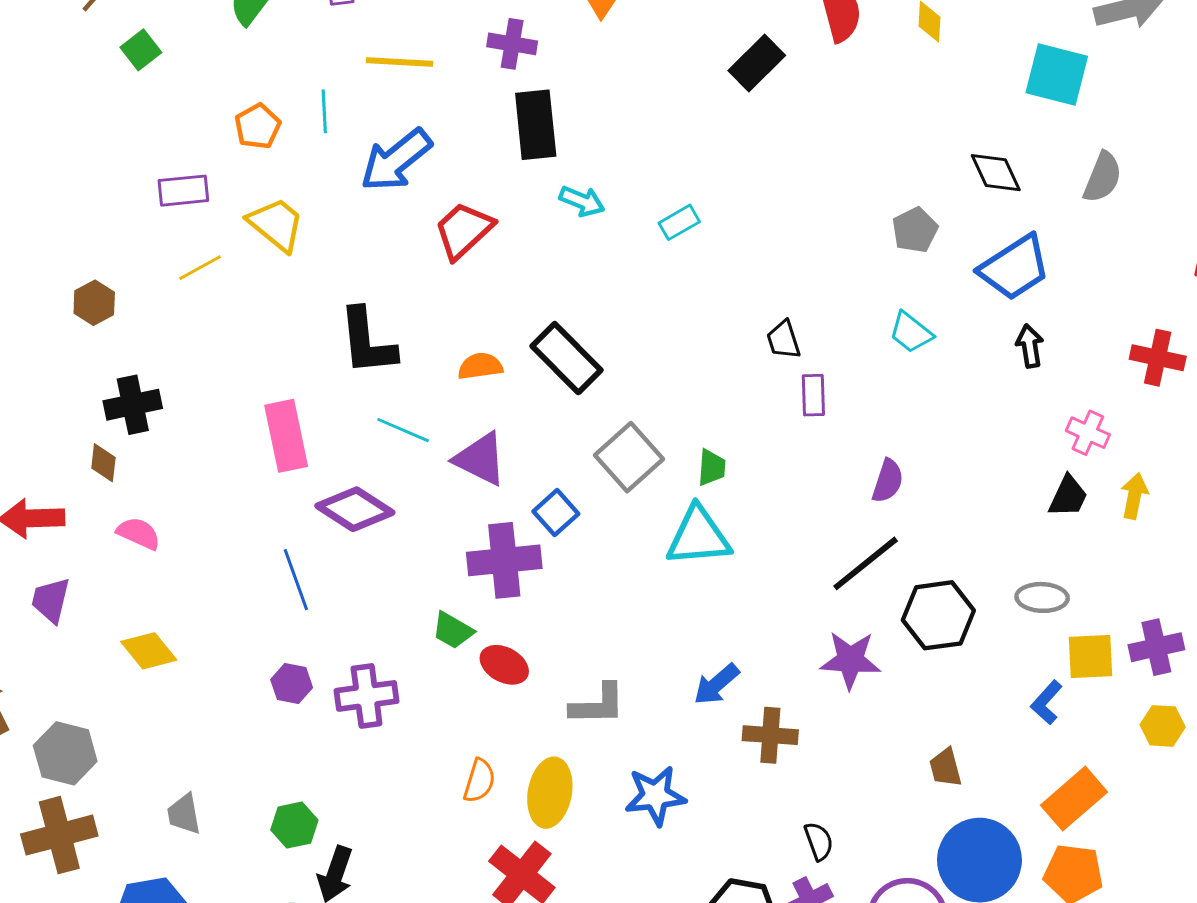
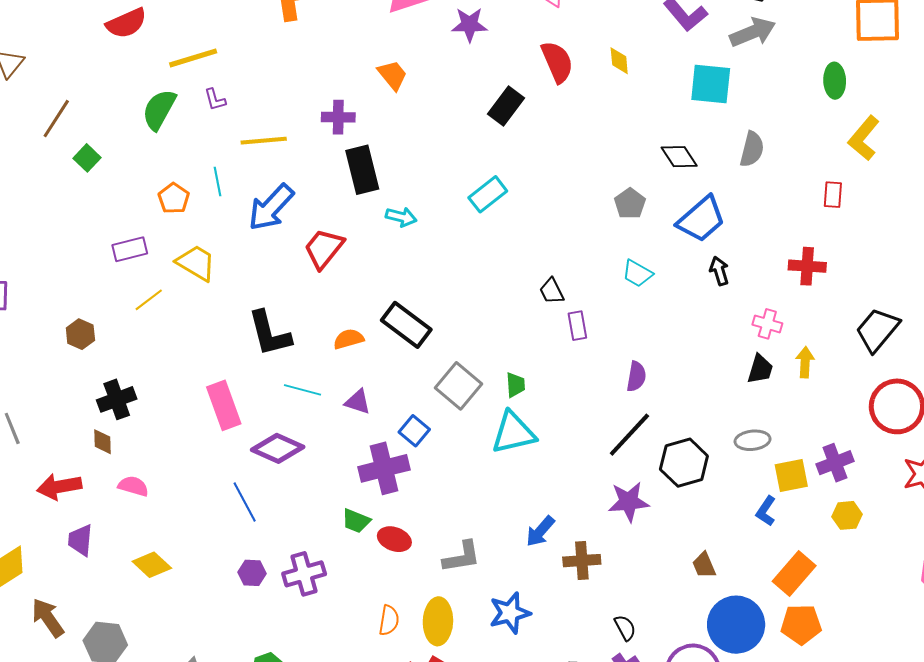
cyan rectangle: (679, 222) -> (488, 194), moved, size x1.4
purple triangle: (480, 459) -> (358, 402), size x0.7

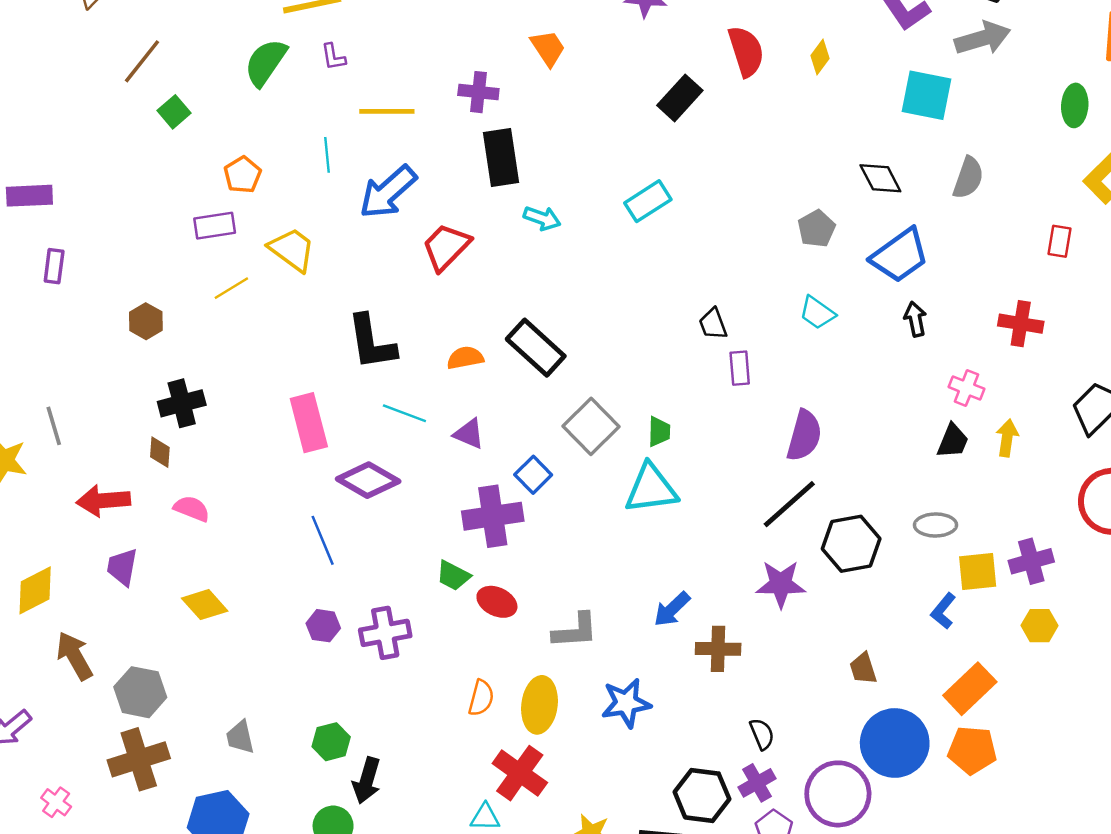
yellow diamond: (619, 61) -> (820, 57), turned 36
orange pentagon: (174, 198) -> (243, 175), moved
purple semicircle: (636, 376) -> (804, 436), size x1.4

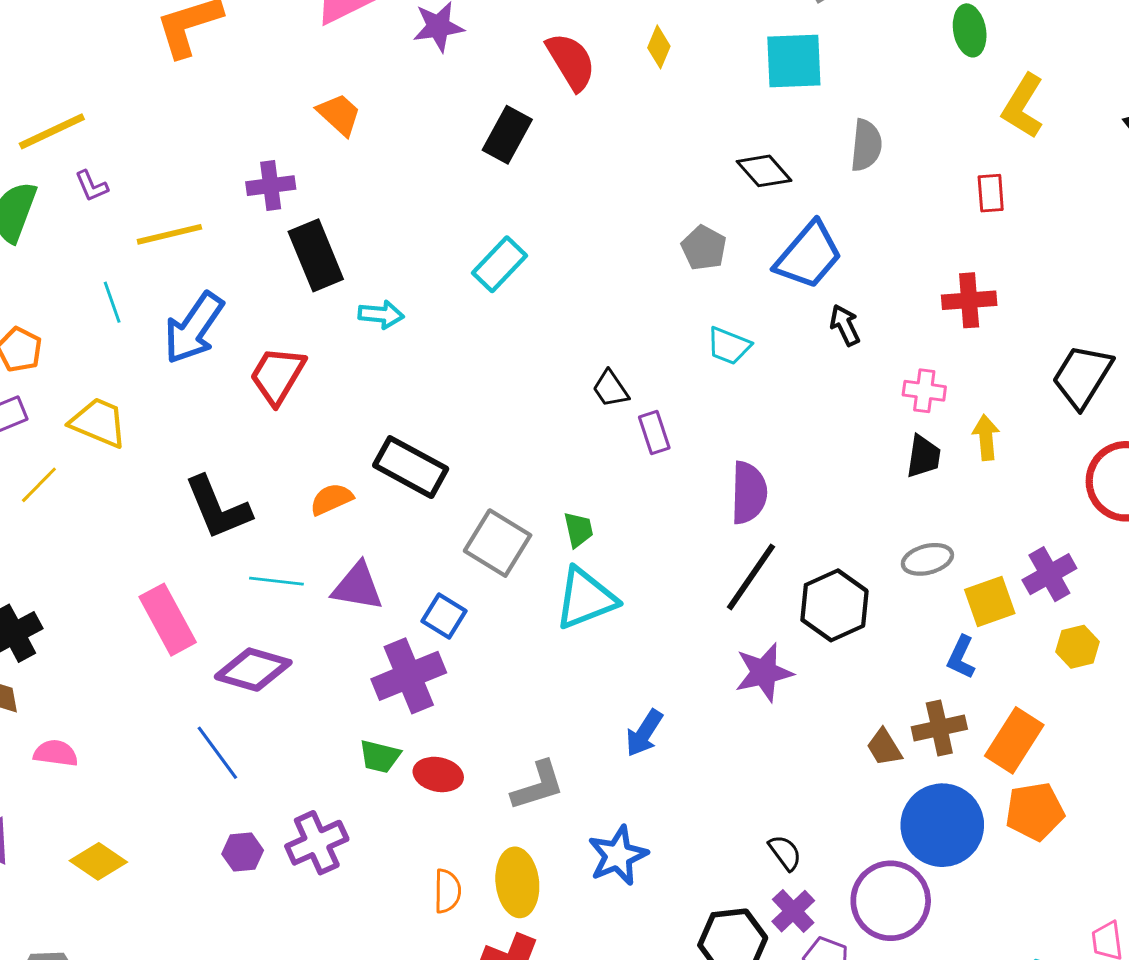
purple triangle: (469, 434) -> (358, 587), size x1.4
brown cross: (718, 649) -> (939, 728), moved

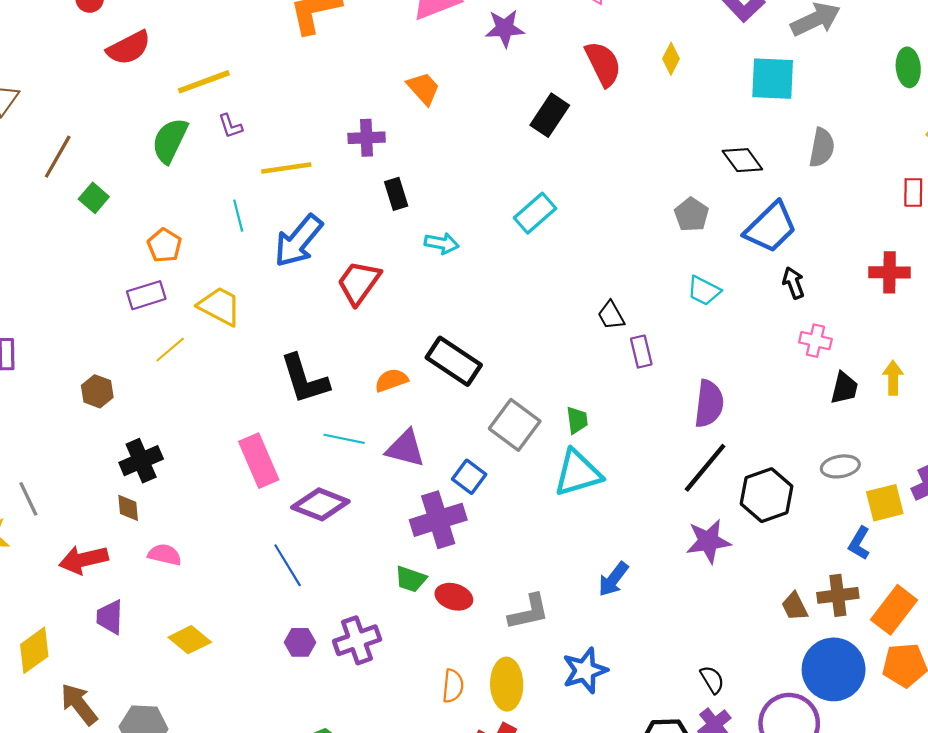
black rectangle: (316, 255) -> (396, 194), size x0.6
pink cross: (924, 391) -> (815, 341), moved

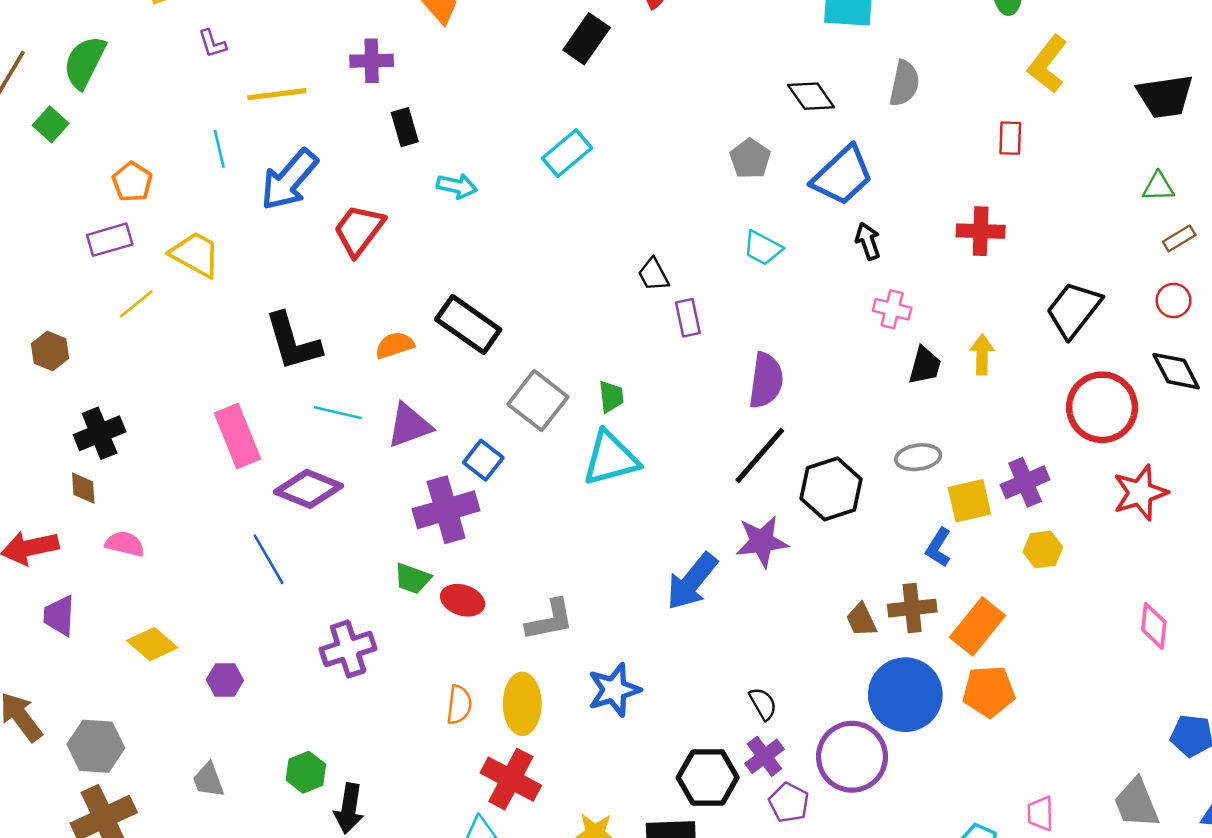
green semicircle: (170, 140) -> (85, 62), moved
purple triangle: (405, 449) -> (409, 426), turned -36
blue arrow: (613, 579) -> (692, 581), moved, size x1.4
purple hexagon: (300, 642) -> (225, 680), moved

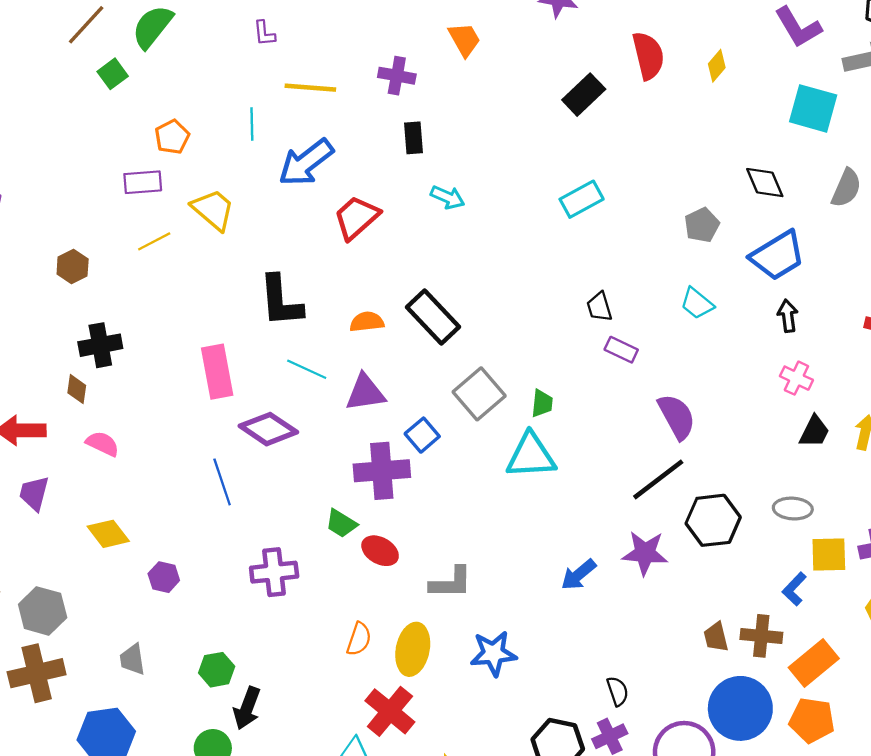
cyan rectangle: (567, 153) -> (582, 199), moved
purple rectangle: (688, 318) -> (621, 350), turned -64
purple semicircle: (766, 380) -> (677, 417), turned -48
blue arrow: (692, 581) -> (579, 575), size x0.7

